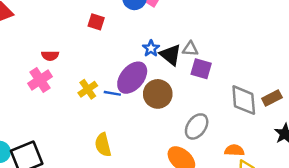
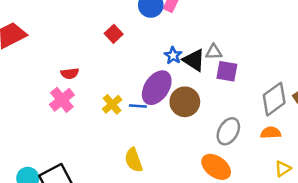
red square: (96, 22) -> (114, 34), turned 35
gray diamond: (244, 100) -> (274, 99), turned 64
orange semicircle: (234, 150) -> (271, 133), moved

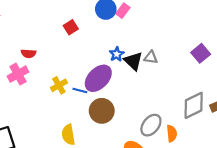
purple square: (227, 71) -> (201, 53), moved, turned 30
brown circle: (185, 102) -> (102, 111), moved
orange semicircle: (271, 133) -> (172, 133), moved, turned 77

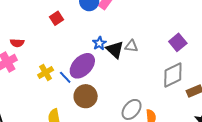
blue line: (80, 91) -> (65, 77), turned 32
gray diamond: (194, 105) -> (173, 75), moved

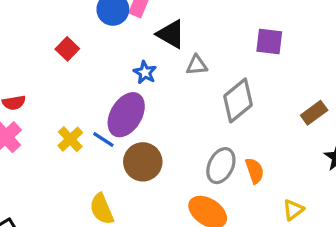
purple square: (178, 42) -> (269, 42), turned -30
black triangle: (115, 50) -> (171, 34), moved
gray diamond: (173, 75) -> (238, 100), moved

